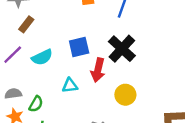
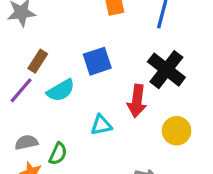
brown rectangle: (26, 24) -> (38, 61), moved
blue square: (79, 47) -> (97, 61), moved

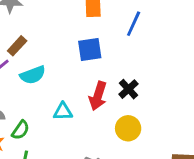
blue square: (97, 61) -> (90, 49), moved
black cross: (166, 70) -> (128, 89), moved, size x0.6

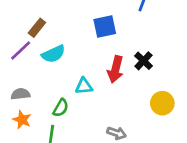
yellow circle: (128, 128) -> (162, 103), moved
green semicircle: (21, 130) -> (61, 108), moved

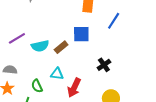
brown rectangle: (37, 28) -> (61, 47), moved
red arrow: (115, 69) -> (74, 88), moved
green semicircle: (61, 108) -> (37, 86), turned 112

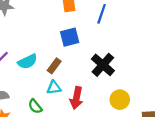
brown rectangle: (61, 47) -> (54, 66), moved
black cross: (104, 65) -> (103, 65), size x1.5

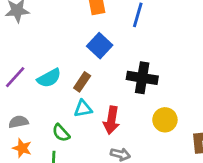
blue square: (70, 37) -> (100, 46), turned -30
black cross: (103, 65) -> (142, 78), turned -30

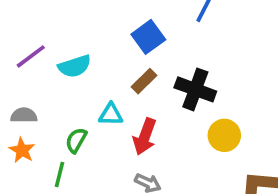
brown rectangle: (82, 82) -> (144, 81), moved
yellow circle: (165, 120) -> (224, 135), moved
green semicircle: (61, 133) -> (76, 140), turned 60

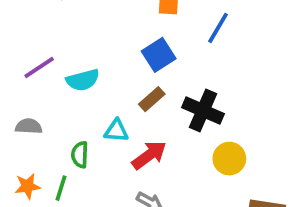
red arrow: (145, 137) -> (149, 155), turned -150
green semicircle: (76, 140) -> (80, 155), turned -30
orange star: (22, 150) -> (28, 186), moved, turned 30

